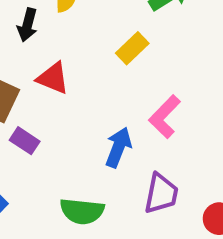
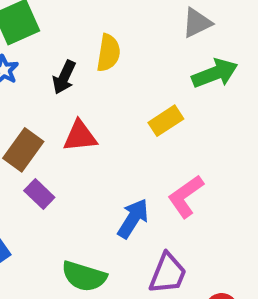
red triangle: (53, 78) -> (80, 136), turned -39

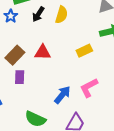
black arrow: (64, 77) -> (38, 14), moved
purple rectangle: (39, 194) -> (20, 77), turned 40

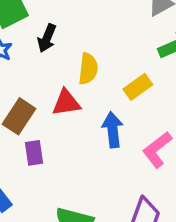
yellow semicircle: (61, 15) -> (88, 69), moved
blue arrow: (62, 95) -> (113, 130), moved, turned -36

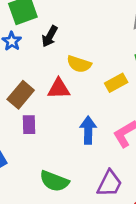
yellow semicircle: (88, 69) -> (79, 64), turned 95
blue arrow: (113, 130) -> (88, 130), moved

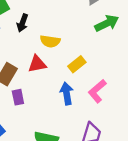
yellow rectangle: (116, 83) -> (77, 64), moved

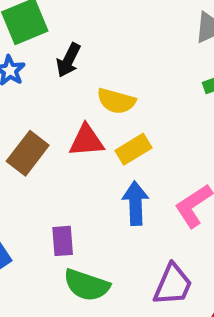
yellow rectangle: (77, 64) -> (134, 149), moved
purple rectangle: (18, 97) -> (63, 241), moved

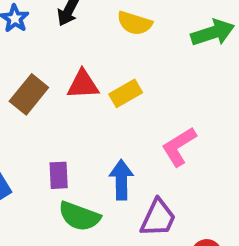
yellow semicircle: (116, 101) -> (135, 23), moved
blue arrow: (135, 203) -> (121, 180), moved

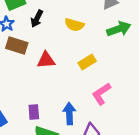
yellow rectangle: (126, 93) -> (87, 62), moved
brown rectangle: (29, 94) -> (17, 46), moved, turned 70

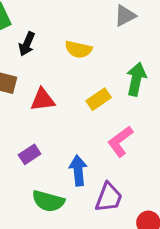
green arrow: (119, 29) -> (136, 79), moved, turned -55
purple rectangle: (34, 112) -> (30, 154), moved, turned 64

